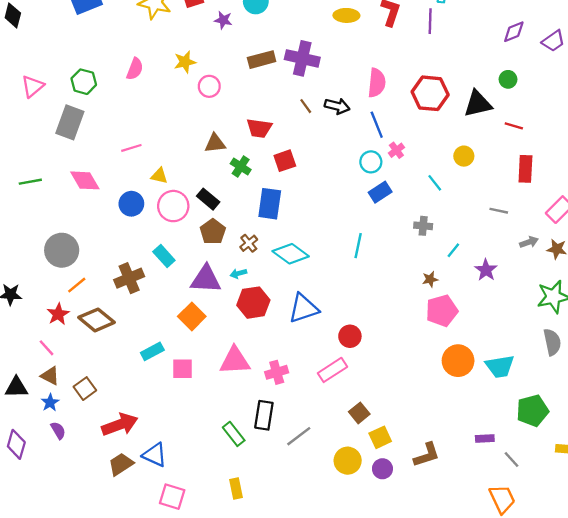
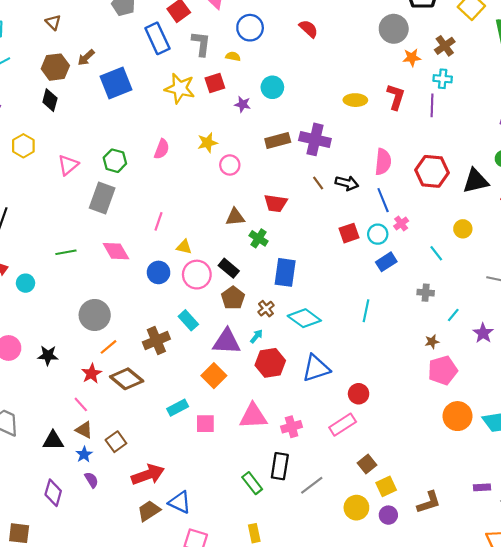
pink line: (131, 148) -> (159, 221), turned -54
red square: (285, 161) -> (349, 233), moved
cyan arrow: (238, 273) -> (256, 336), turned 144

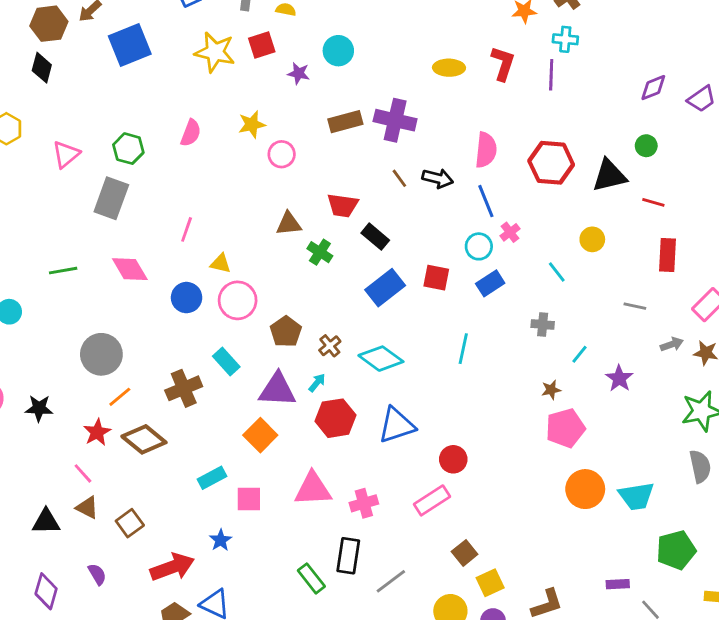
red square: (349, 233) -> (436, 278), moved, turned 30
black rectangle: (229, 268) -> (375, 237), moved
blue rectangle: (285, 272) -> (385, 288), moved, turned 44
blue star: (84, 454) -> (221, 540), moved

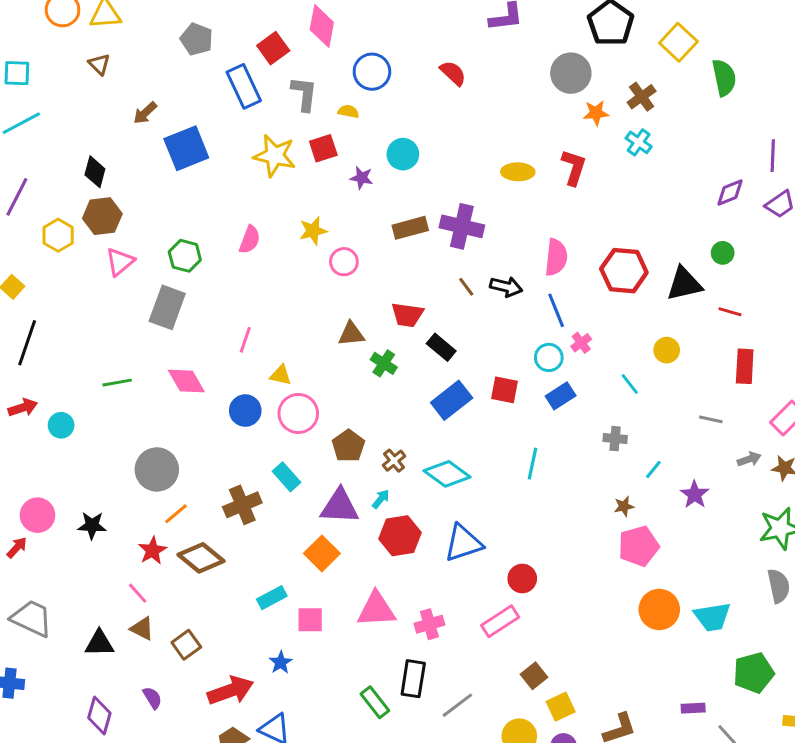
brown hexagon: (49, 24) -> (102, 216), moved
cyan cross: (565, 39) -> (639, 142), turned 30
purple line: (551, 75) -> (773, 156), moved

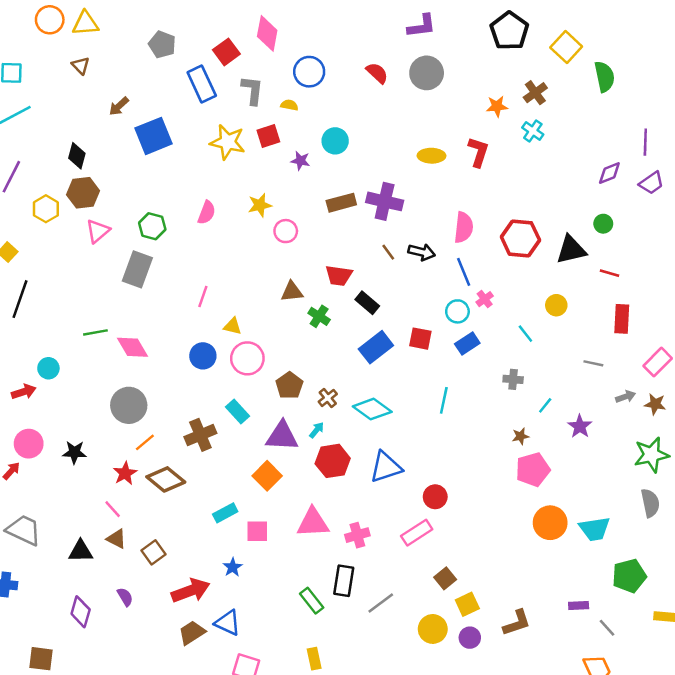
gray circle: (571, 73) -> (427, 73), moved
pink diamond: (186, 381) -> (132, 347), moved
red arrow: (23, 408) -> (24, 392), moved

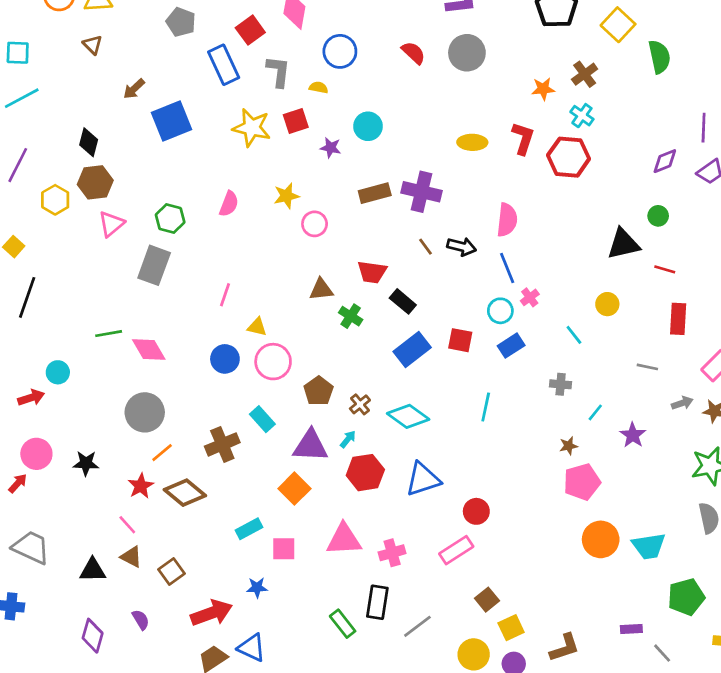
red hexagon: (520, 238) -> (569, 157), moved
blue star: (233, 567) -> (257, 588), turned 30

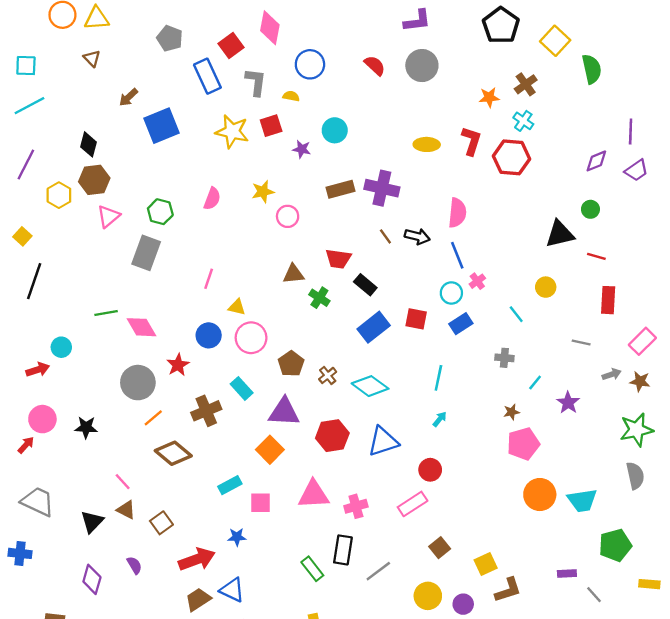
cyan arrow: (348, 439) -> (440, 419), moved
red star: (141, 486) -> (178, 365), moved
black triangle: (93, 570) -> (92, 522), turned -45
yellow square: (511, 628) -> (486, 564), moved

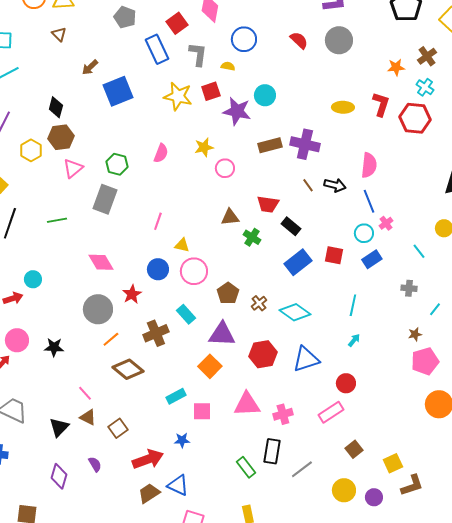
purple star: (302, 149) -> (237, 111), size x1.8
green line: (106, 313) -> (57, 220), moved

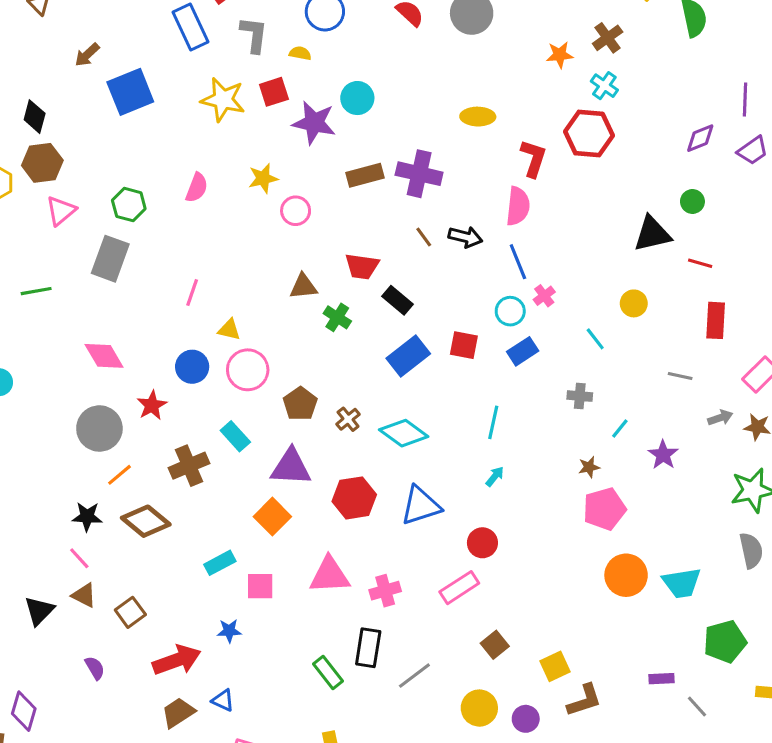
red L-shape: (381, 104) -> (533, 158), moved
black star: (54, 347) -> (87, 517), moved
purple diamond: (59, 476) -> (24, 711), moved
blue triangle: (178, 485) -> (223, 700), size x0.7

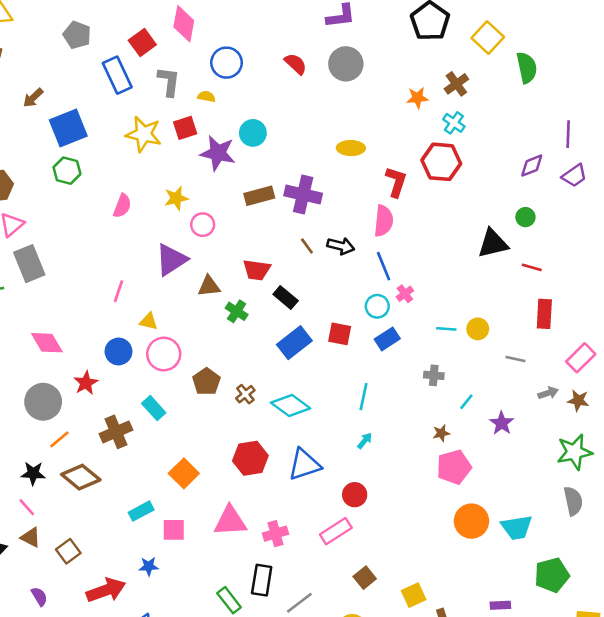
green hexagon: (129, 205) -> (67, 171), moved
gray rectangle: (110, 259) -> (29, 264), moved, turned -42
yellow circle: (634, 303) -> (478, 329), moved
cyan line: (595, 339) -> (446, 329), turned -48
purple triangle: (291, 467) -> (171, 260), moved, turned -36

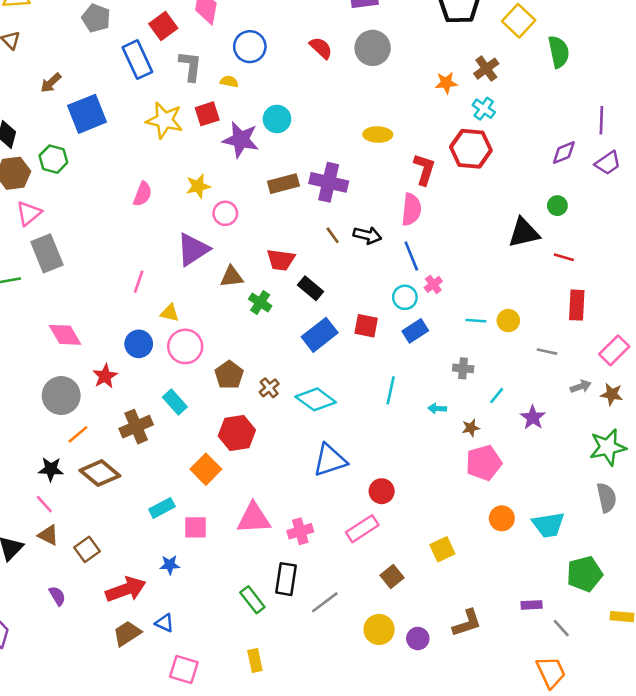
green hexagon: (67, 171) -> (53, 159), moved
cyan arrow: (365, 441) -> (437, 408), moved, turned -126
red hexagon: (250, 458) -> (237, 433), moved
orange circle: (471, 521) -> (502, 518), size x0.7
yellow square: (414, 595) -> (442, 549), moved

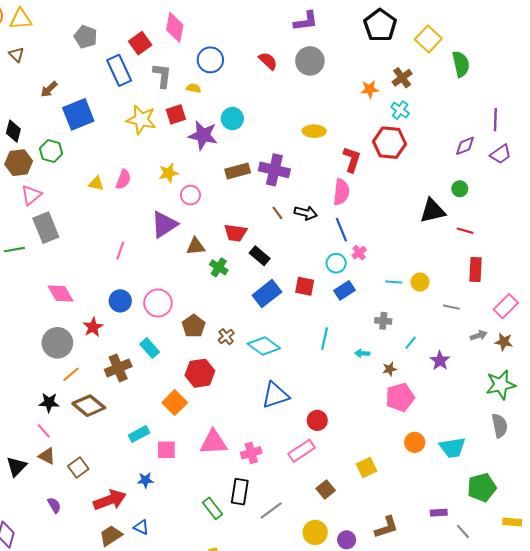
yellow triangle: (170, 313) -> (96, 184), moved

